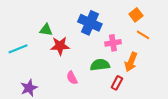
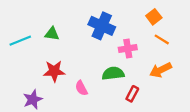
red star: (60, 46) -> (54, 71), moved
cyan line: (18, 49) -> (20, 41), moved
orange arrow: (131, 62) -> (161, 70), moved, turned 42

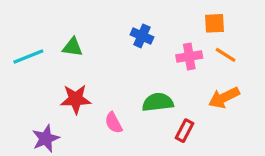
orange square: (154, 17) -> (214, 23), turned 35
blue cross: (102, 26) -> (142, 36), size x0.6
pink cross: (128, 48) -> (189, 56), moved

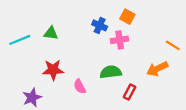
orange square: (214, 23) -> (127, 17), moved, turned 32
orange line: (226, 55) -> (173, 45), moved
pink cross: (189, 56) -> (120, 40), moved

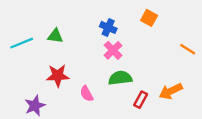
orange square: (127, 17) -> (149, 18), moved
pink cross: (120, 40) -> (113, 50), moved, turned -35
orange arrow: (157, 69) -> (171, 91), moved

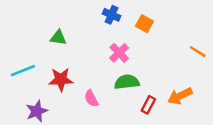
orange square: (149, 18) -> (144, 24), moved
blue cross: (108, 27) -> (112, 15), moved
cyan line: (22, 43) -> (23, 71), moved

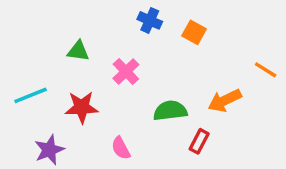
pink cross: (119, 53) -> (126, 72), moved
orange arrow: (180, 96) -> (225, 100), moved
pink semicircle: (91, 98) -> (121, 148), moved

